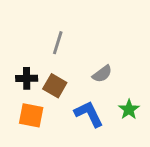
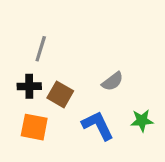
gray line: (58, 43) -> (41, 49), moved
green star: (129, 109) -> (142, 121), turned 30

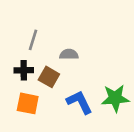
gray semicircle: (112, 81) -> (69, 54), moved, turned -144
green star: (142, 121) -> (115, 98), size x1.5

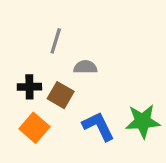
gray line: (33, 40) -> (56, 41), moved
orange square: (28, 103) -> (34, 128), turned 30

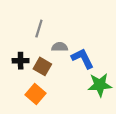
blue L-shape: (98, 126) -> (83, 58), moved
orange square: (34, 128) -> (35, 94), moved

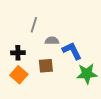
brown square: (42, 66) -> (46, 66), moved, turned -35
orange square: (35, 94) -> (19, 75), moved

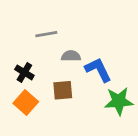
gray line: (34, 25) -> (46, 34), turned 63
black cross: (18, 53) -> (24, 72), turned 32

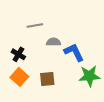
brown square: (63, 90) -> (47, 79), moved

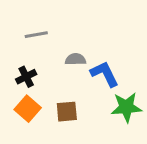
gray line: (35, 26) -> (36, 35), moved
black cross: (18, 54) -> (26, 77), turned 32

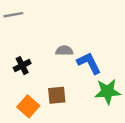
gray line: (36, 35) -> (13, 15), moved
orange square: (28, 109) -> (28, 106), moved

